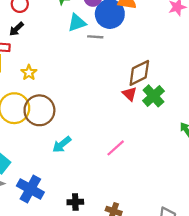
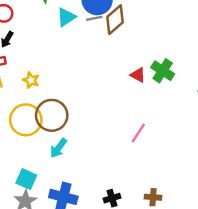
gray line: (95, 37) -> (94, 18), moved
brown diamond: (139, 73) -> (115, 20), moved
cyan arrow: (62, 144) -> (59, 148), moved

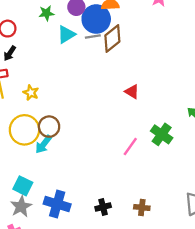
green cross: (163, 71) -> (162, 134), moved
brown circle: (52, 115) -> (49, 127), size x0.7
cyan arrow: (59, 148) -> (43, 144), moved

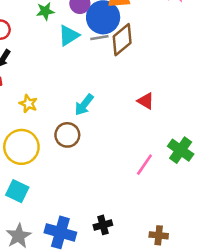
brown circle: (49, 127) -> (67, 135), moved
cyan arrow: (43, 144) -> (84, 105), moved
cyan square: (23, 186) -> (17, 191), moved
black cross: (103, 207) -> (103, 225), moved

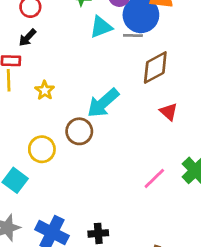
brown diamond: (122, 40) -> (155, 68), moved
cyan arrow: (84, 105) -> (103, 103), size x1.4
yellow circle: (21, 147) -> (42, 149), moved, size x0.7

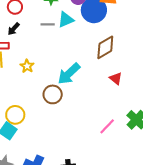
gray line: (133, 36) -> (48, 24), moved
yellow circle: (42, 149) -> (15, 115), moved

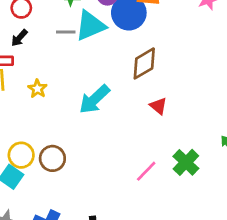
cyan triangle: (66, 20) -> (90, 26), size x1.4
brown circle: (53, 94) -> (52, 158), moved

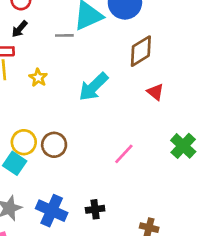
gray line: (66, 32) -> (64, 35), moved
pink line: (146, 171) -> (124, 154), moved

